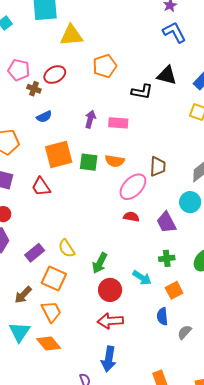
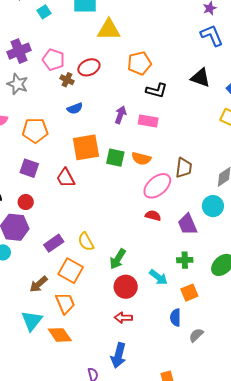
black L-shape: (142, 92) -> (156, 90), moved
red arrow: (110, 321) -> (123, 318), size x0.7

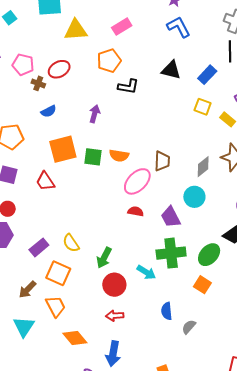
pink rectangle: (148, 121) -> (122, 27), moved, turned -36
green cross: (185, 260) -> (171, 253), size x1.8
orange square: (189, 293) -> (202, 285), moved, turned -30
orange diamond: (60, 335) -> (75, 338), moved

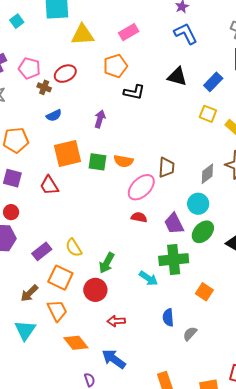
green ellipse: (209, 255) -> (203, 232), moved
red circle: (114, 285) -> (95, 290), moved
blue arrow: (113, 354) -> (114, 359), turned 115

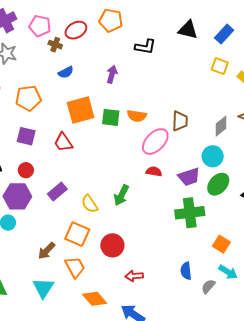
orange pentagon: (115, 66) -> (111, 20), moved, turned 30
purple trapezoid: (174, 224) -> (189, 177), turned -80
purple rectangle: (42, 251) -> (57, 192), moved
green arrow: (107, 263) -> (121, 195), moved
cyan arrow: (148, 278) -> (228, 272), moved

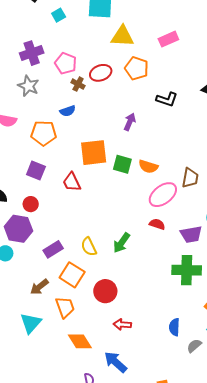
blue semicircle: (66, 72) -> (68, 111), moved
purple rectangle: (57, 192) -> (53, 249), moved

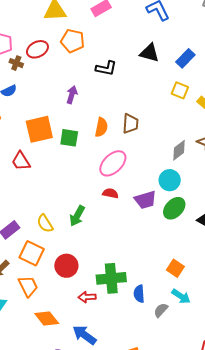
orange semicircle: (148, 167) -> (101, 127), moved, turned -90
brown trapezoid: (190, 178) -> (130, 124), moved
green cross: (187, 270) -> (111, 278), moved

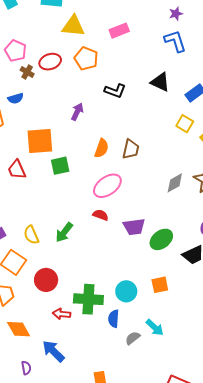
green square: (69, 138) -> (60, 166), moved, turned -30
cyan circle: (170, 180) -> (126, 291), moved
orange square: (175, 268) -> (160, 285), moved, turned 36

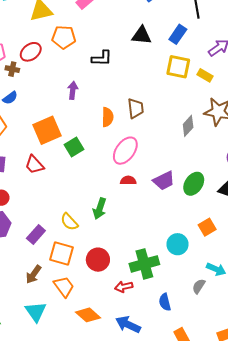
yellow square: (185, 124) -> (178, 67), size x1.4
blue semicircle: (114, 319) -> (165, 302), moved

